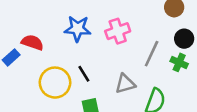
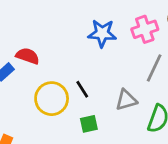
blue star: (78, 29) -> (102, 33), moved
pink cross: (118, 31) -> (145, 29), moved

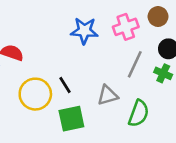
green square: (89, 124) -> (71, 119), size x1.5

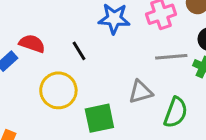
gray line: (135, 64) -> (171, 57), turned 60
black line: (65, 85) -> (79, 51), moved

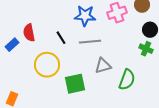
red semicircle: (32, 44) -> (29, 33), turned -120
gray line: (171, 57) -> (90, 42), moved

